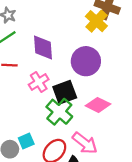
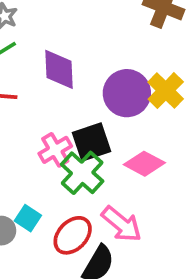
yellow cross: (96, 21) -> (166, 91), moved
pink cross: (39, 82) -> (55, 150), moved
cyan square: (26, 141) -> (28, 218), turned -35

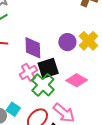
purple diamond: (59, 69) -> (33, 48), moved
purple circle: (127, 93) -> (67, 42), size x0.7

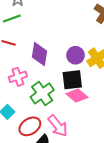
black square: (48, 68) -> (72, 80), moved
pink cross: (28, 72) -> (18, 77), moved

